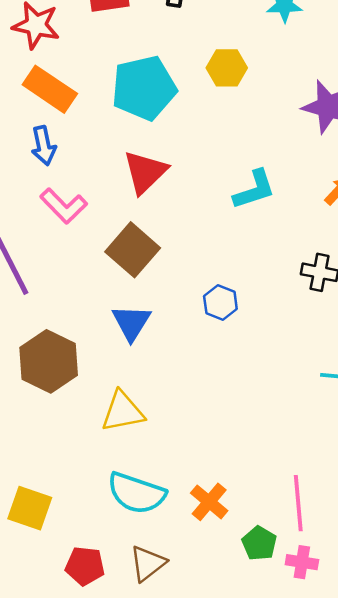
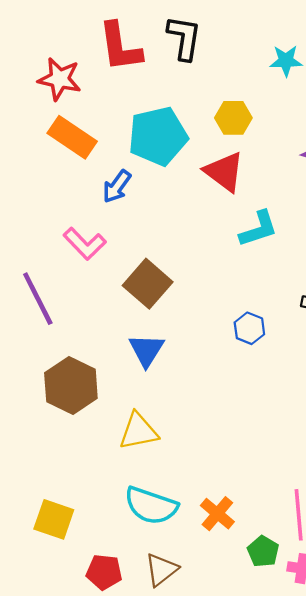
blue arrow: (44, 146) -> (117, 187), moved, turned 48
red triangle: (145, 172) -> (224, 172), moved, turned -39
blue hexagon: (220, 302) -> (249, 328), moved

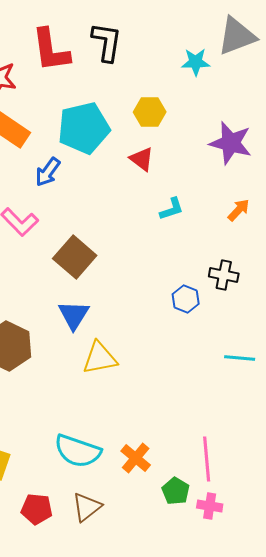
red triangle: (224, 172) -> (142, 159), size x0.7
cyan L-shape: (259, 229) -> (172, 209), size x0.7
blue hexagon: (249, 328) -> (186, 299), moved
yellow triangle: (138, 431) -> (100, 358), moved

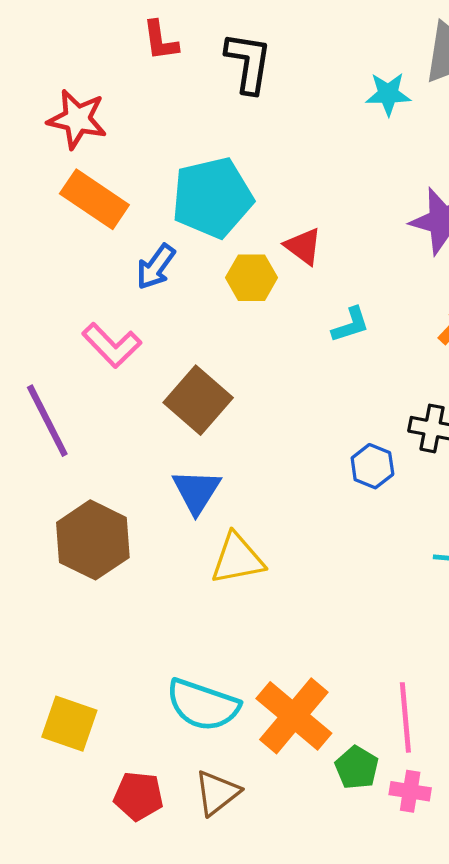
red L-shape: (51, 50) -> (160, 41), moved, size x0.6
yellow hexagon: (150, 112) -> (251, 278), moved
orange cross: (136, 458) -> (294, 716), size x1.6

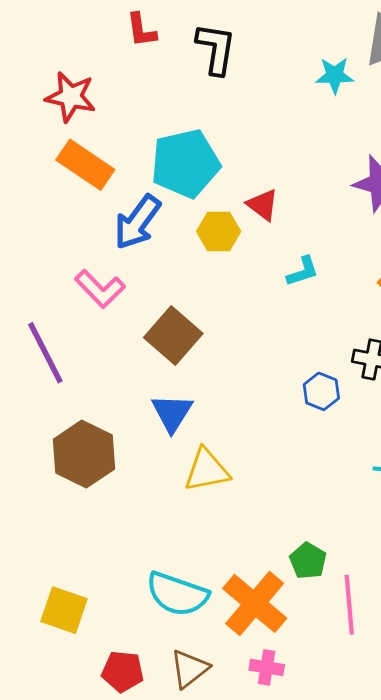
blue arrow: (156, 267) -> (137, 222), size x1.4
green pentagon: (357, 768) -> (308, 561), moved
pink cross: (410, 791) -> (267, 667), moved

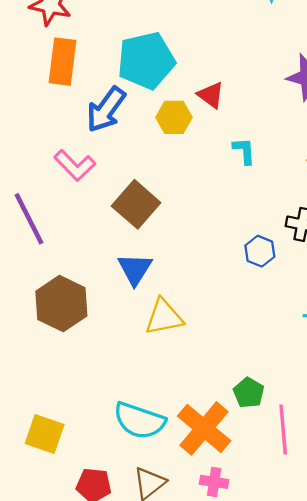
orange rectangle: (85, 165) -> (62, 62), turned 63
cyan L-shape: (303, 271) -> (244, 151), turned -76

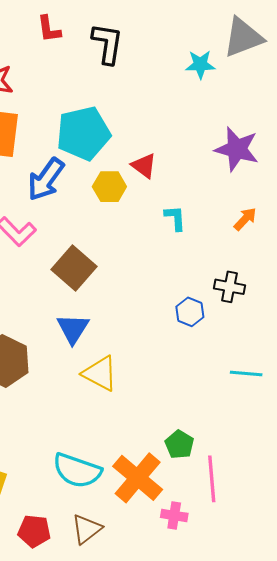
yellow triangle: (164, 317) -> (100, 373), turned 39
pink cross: (214, 482) -> (174, 515), moved

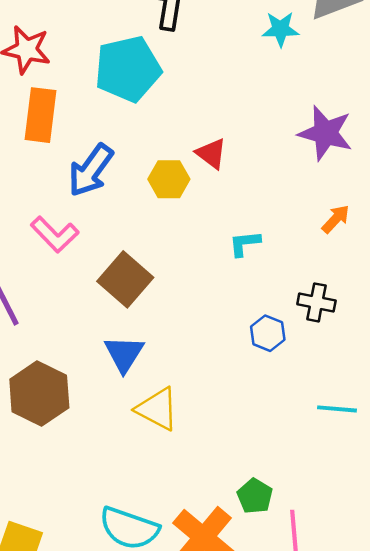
cyan pentagon: (83, 133) -> (128, 69), moved
cyan L-shape: (175, 218) -> (245, 243), moved, turned -92

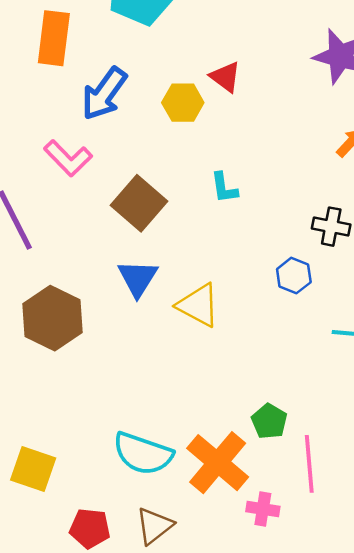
cyan L-shape: (245, 243) -> (224, 188), moved, turned -92
blue hexagon: (268, 333) -> (294, 276), moved
yellow triangle: (157, 409) -> (198, 305), moved

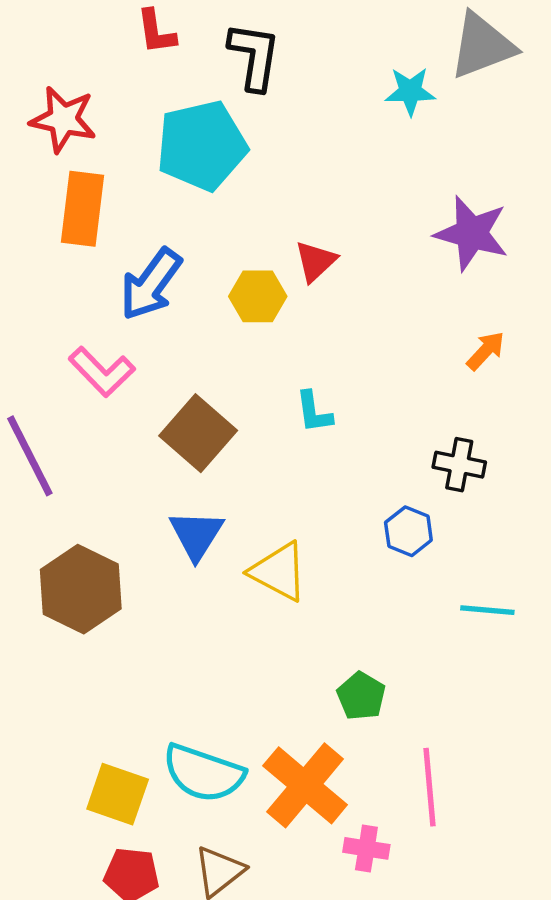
red triangle: (225, 77) -> (316, 261), turned 40
green pentagon: (269, 421) -> (361, 696), moved
yellow square: (33, 469) -> (118, 794), moved

